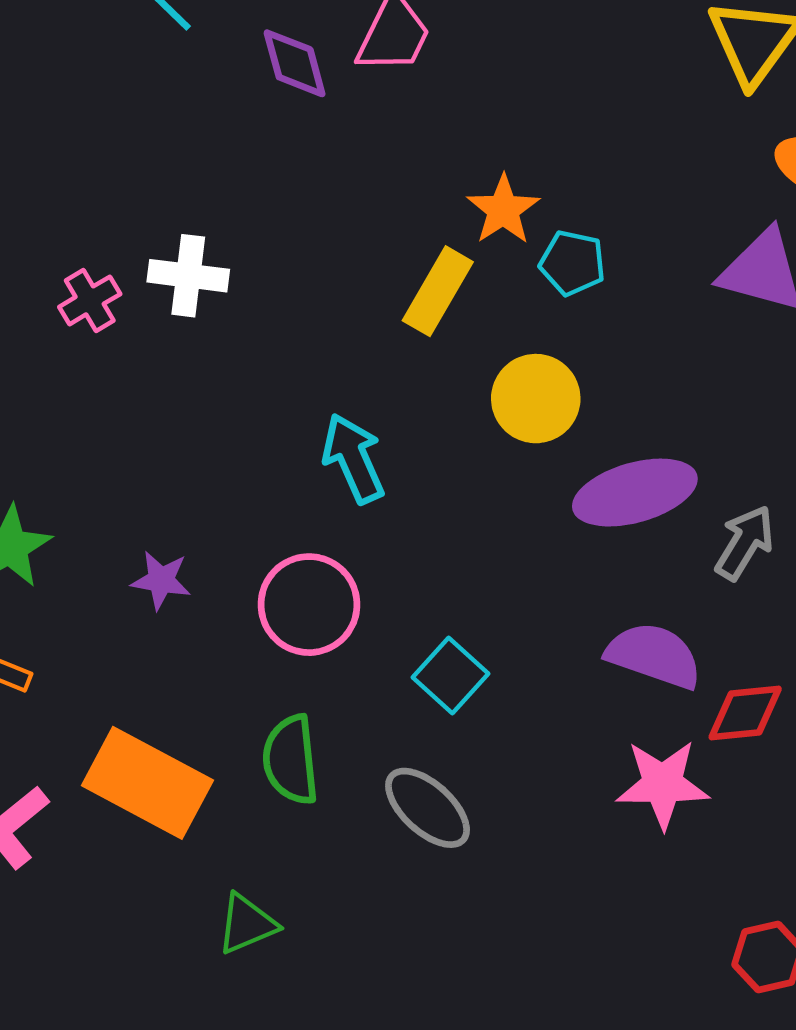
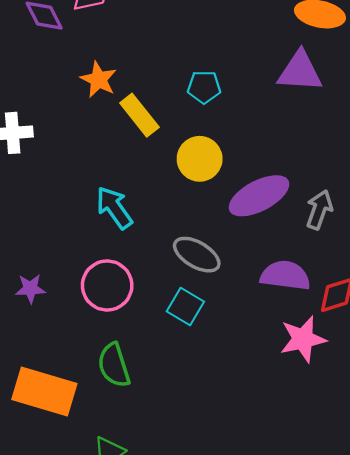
orange star: (503, 210) -> (99, 80), moved
yellow rectangle: (438, 291) -> (139, 115), turned -57
gray ellipse: (428, 808) -> (197, 255), moved

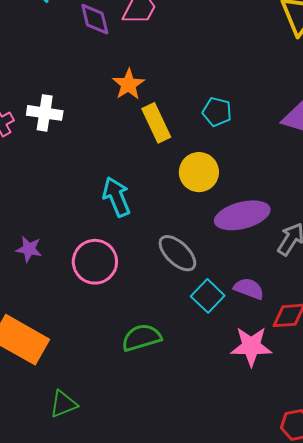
purple semicircle: (285, 276) -> (249, 289), size x0.7
cyan square: (185, 306) -> (208, 296), moved
green semicircle: (114, 365) -> (142, 338), moved, turned 78

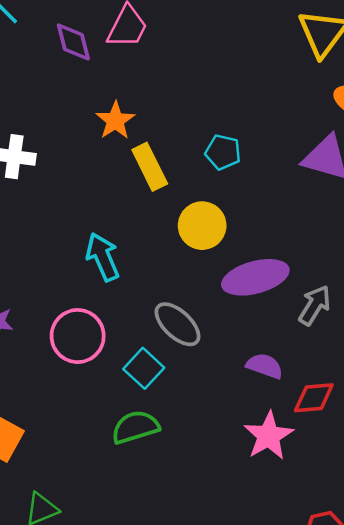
cyan square: (208, 296) -> (144, 368), moved
pink star: (251, 346) -> (269, 436), turned -30

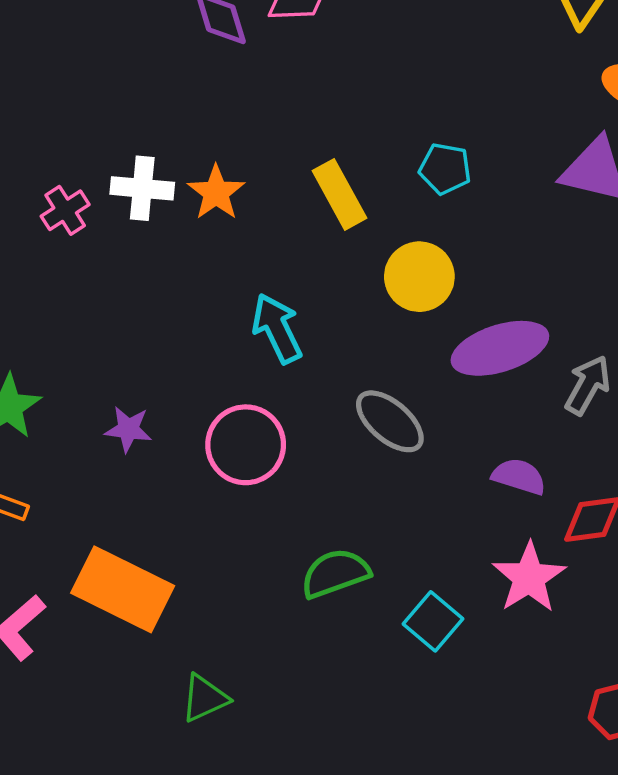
orange star: (115, 121) -> (216, 193), moved
cyan square: (144, 368) -> (433, 621), moved

